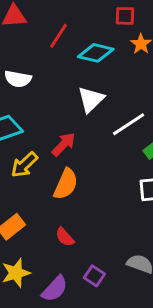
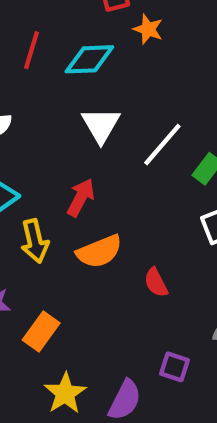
yellow arrow: (24, 165) -> (35, 241), turned -44
orange semicircle: (66, 184) -> (99, 251), turned 60
red semicircle: (65, 237) -> (156, 283), moved, turned 30

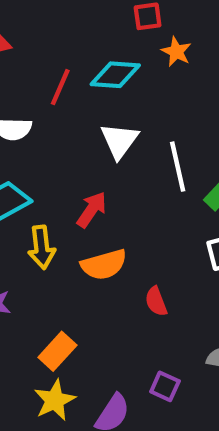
red line: (32, 50) -> (60, 87), moved
white line: (162, 145) -> (178, 167), turned -60
orange rectangle: (41, 331) -> (57, 351), moved

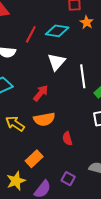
yellow arrow: (42, 247) -> (15, 124), moved, turned 126
orange rectangle: (57, 351) -> (34, 159), moved

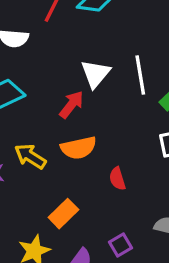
white triangle: (56, 62) -> (95, 74), moved
purple square: (68, 179) -> (121, 245), turned 32

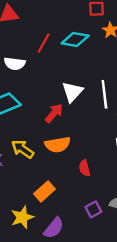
purple square: (121, 245) -> (93, 209), moved

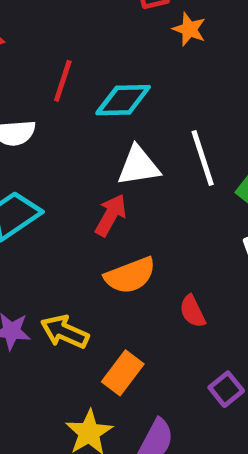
cyan diamond: (75, 39) -> (123, 100), moved
white triangle: (72, 92) -> (138, 166), turned 50
yellow arrow: (23, 149) -> (65, 332), moved

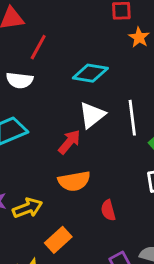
red line: (63, 81) -> (38, 47), moved
white triangle: (138, 166) -> (92, 115), turned -40
yellow arrow: (65, 332) -> (28, 208), turned 124

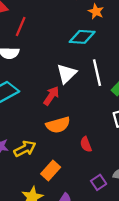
cyan diamond: (90, 73) -> (82, 37), moved

